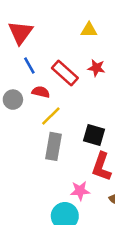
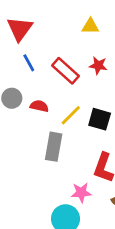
red semicircle: (41, 92) -> (39, 106), moved
yellow line: (51, 116) -> (71, 115), moved
black square: (94, 135) -> (100, 119), moved

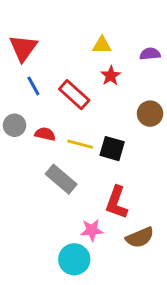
red star: (98, 65) -> (111, 76), moved, turned 30
yellow line: (71, 115) -> (80, 144), turned 60
gray rectangle: (54, 147) -> (61, 179), turned -60

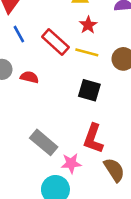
yellow line: (80, 144) -> (87, 52), moved
gray rectangle: (61, 179) -> (44, 142), moved
brown semicircle: (140, 237) -> (114, 170), turned -100

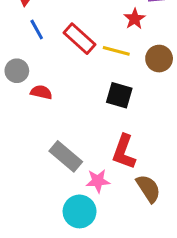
red star: (88, 25) -> (135, 19), moved
red semicircle: (29, 77) -> (41, 92), moved

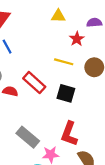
red rectangle: (80, 39) -> (34, 83), moved

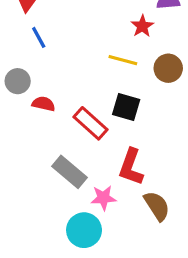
red rectangle: (34, 83) -> (90, 123), moved

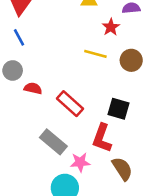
blue line: (39, 37) -> (19, 37), moved
black square: (126, 107) -> (118, 109), moved

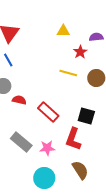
gray rectangle: (53, 142) -> (21, 142), moved
pink star: (80, 162) -> (47, 148), moved
brown semicircle: (122, 169) -> (80, 170), moved

